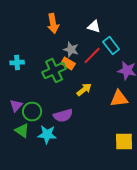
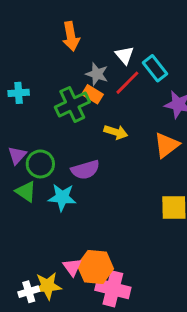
white triangle: (94, 26) -> (125, 55), moved, turned 32
yellow arrow: (84, 89) -> (116, 132), turned 56
orange triangle: (119, 98) -> (167, 145), turned -30

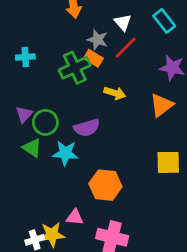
cyan rectangle: (155, 68) -> (164, 21), moved
pink triangle: (72, 267) -> (75, 217), turned -48
orange hexagon: (95, 267) -> (105, 185), moved

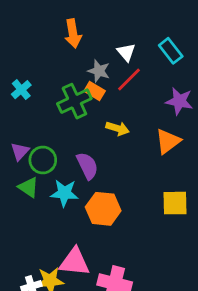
cyan cross: (25, 57) -> (21, 90), turned -36
purple semicircle: (87, 128) -> (87, 166), turned -100
orange hexagon: (105, 185) -> (103, 209), moved
pink triangle: (75, 217) -> (74, 262), size x1.6

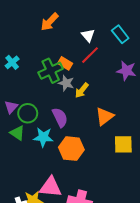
orange arrow: (73, 34) -> (50, 22), turned 54
gray star: (99, 71) -> (66, 83), moved
yellow arrow: (118, 128) -> (82, 90), turned 112
orange triangle: (168, 141) -> (105, 116), moved

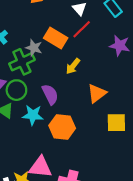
orange rectangle: (65, 63) -> (56, 38), size x1.5
green cross: (51, 71) -> (22, 62), moved
gray star: (66, 83) -> (34, 48), moved

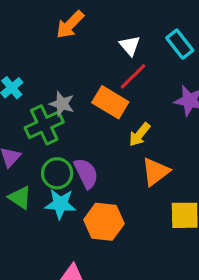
orange rectangle: (56, 38) -> (110, 102), moved
yellow arrow: (73, 66) -> (139, 135), moved
green circle: (16, 90) -> (57, 173), moved

